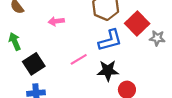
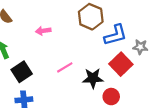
red square: (137, 23) -> (121, 64), moved
blue L-shape: (110, 40) -> (116, 35), moved

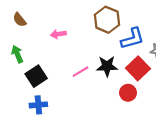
black star: (93, 78) -> (107, 66), moved
red circle: (111, 97) -> (128, 93), moved

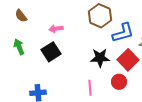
pink line: (80, 72) -> (90, 88), moved, turned -63
black square: (36, 76) -> (51, 52), moved

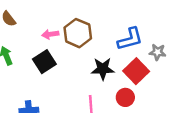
brown hexagon: (100, 16) -> (78, 33), moved

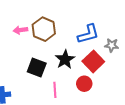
black square: (44, 62) -> (37, 68), moved, turned -36
black star: (103, 69) -> (65, 59), turned -30

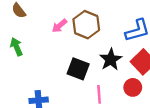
pink arrow: (21, 30) -> (59, 26), turned -32

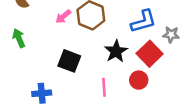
black square: (78, 69) -> (69, 61), moved

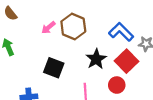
blue L-shape: (144, 21) -> (121, 32), turned -120

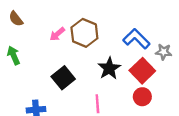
black square: (54, 68) -> (63, 78), turned 30
red circle: (117, 85) -> (142, 97), moved

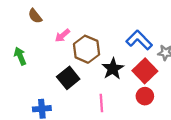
brown semicircle: (16, 19) -> (35, 16), moved
brown hexagon: (84, 33) -> (87, 49), moved

